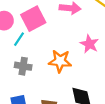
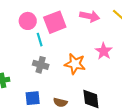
cyan line: (19, 39) -> (40, 40), turned -56

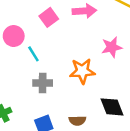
pink square: (55, 22) -> (49, 17), moved, size x0.7
pink star: (104, 51) -> (112, 47), turned -30

